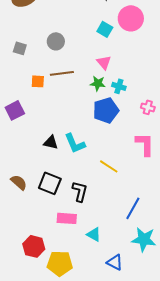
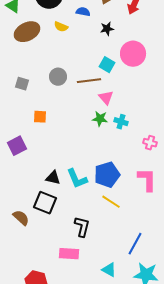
brown line: (62, 73) -> (89, 81), moved
blue pentagon: (106, 110) -> (107, 175), moved
black square: (50, 183) -> (45, 203), moved
cyan triangle: (94, 234) -> (109, 270), moved

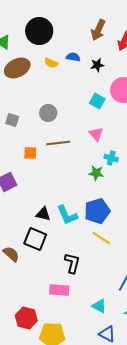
blue semicircle: (83, 12) -> (73, 57), moved
brown line: (89, 81) -> (58, 143), moved
green star: (100, 119) -> (96, 173), moved

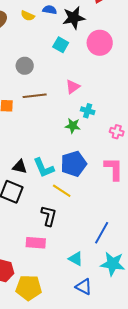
black star: (97, 65) -> (74, 18), size x1.6
cyan square: (97, 101) -> (61, 45), moved
pink triangle: (96, 134) -> (73, 87), turned 35
yellow line: (101, 238) -> (62, 191), moved

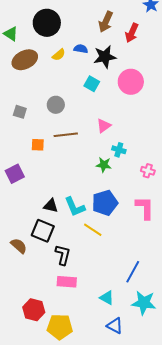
yellow semicircle: (28, 16) -> (59, 55), turned -64
black L-shape: (49, 216) -> (63, 255), moved

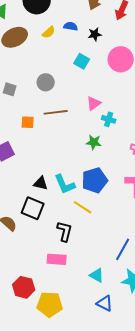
black star: (105, 57) -> (95, 34), size x0.6
cyan cross: (119, 150) -> (109, 119), moved
black L-shape: (63, 255) -> (65, 231), moved

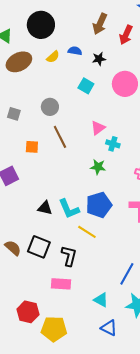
brown line: (56, 112) -> (60, 137), turned 70
black square: (33, 208) -> (39, 247), moved

